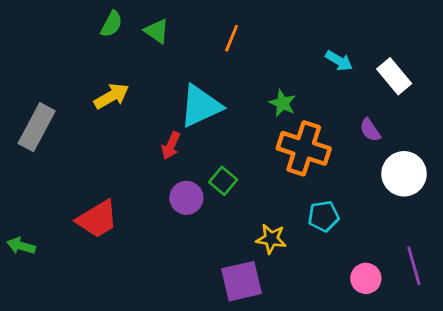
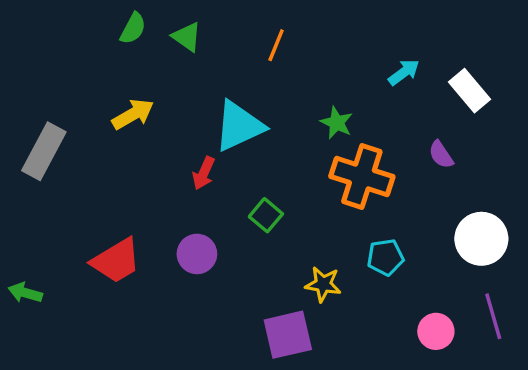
cyan arrow: (339, 61) -> (404, 72), turned -68
white circle: (404, 174) -> (481, 239), moved
purple circle: (186, 198) -> (197, 254), moved

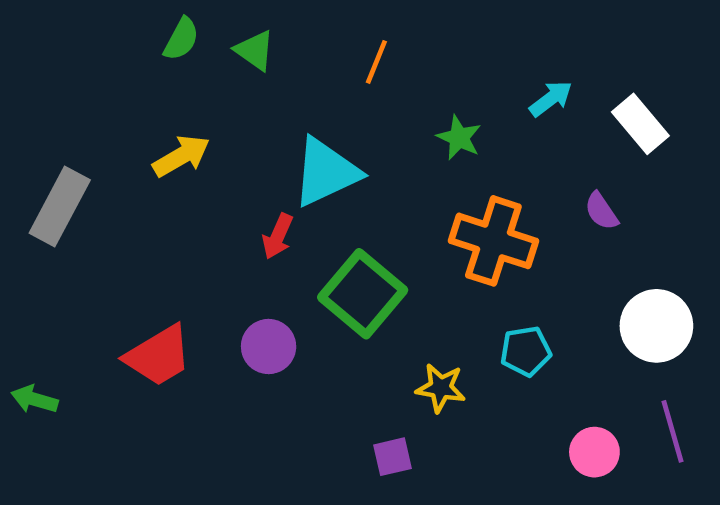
green star: (337, 123) -> (459, 138), moved
green square: (266, 215) -> (363, 294), size x1.8
purple square: (288, 335) -> (392, 457), size x0.6

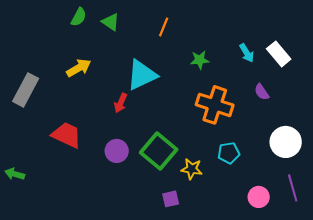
cyan arrow: (551, 99) -> (247, 53), moved, turned 96
green star: (459, 138) -> (200, 60), turned -30
green square: (363, 294) -> (159, 151), moved
red trapezoid: (158, 356) -> (67, 135), moved, turned -124

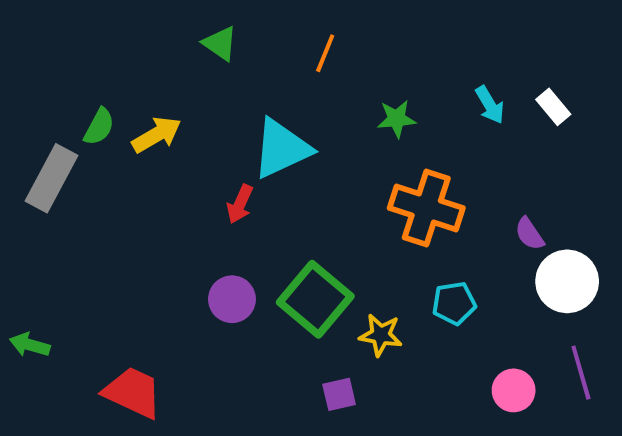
green semicircle: (79, 17) -> (99, 127), moved
white rectangle: (279, 54) -> (553, 107), size x0.7
purple semicircle: (262, 92) -> (529, 234), moved
red trapezoid: (67, 135) -> (133, 392), moved

